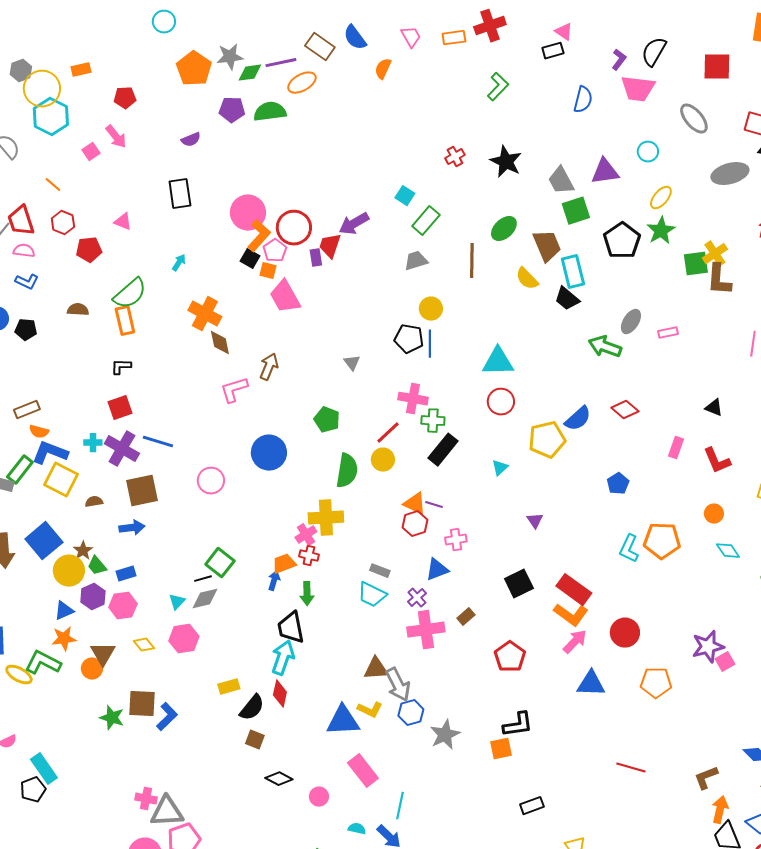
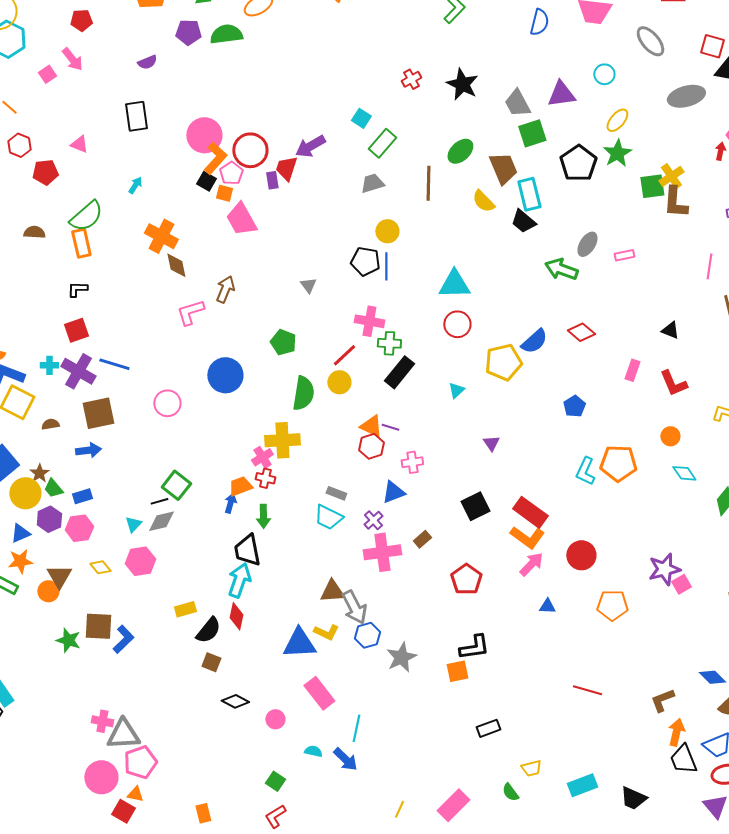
blue triangle: (591, 684) -> (547, 606), size x0.6

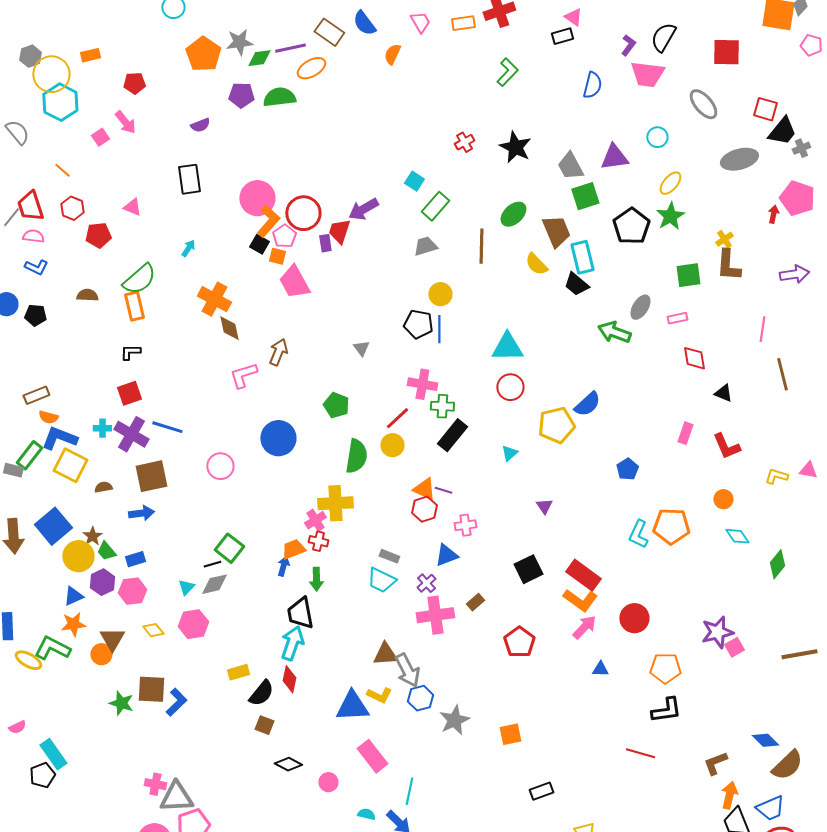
yellow cross: (671, 176) -> (724, 239), size x0.7
green square: (652, 186) -> (688, 275), moved
red diamond: (581, 332) -> (694, 358), moved, turned 40
black L-shape: (474, 647) -> (666, 710), moved

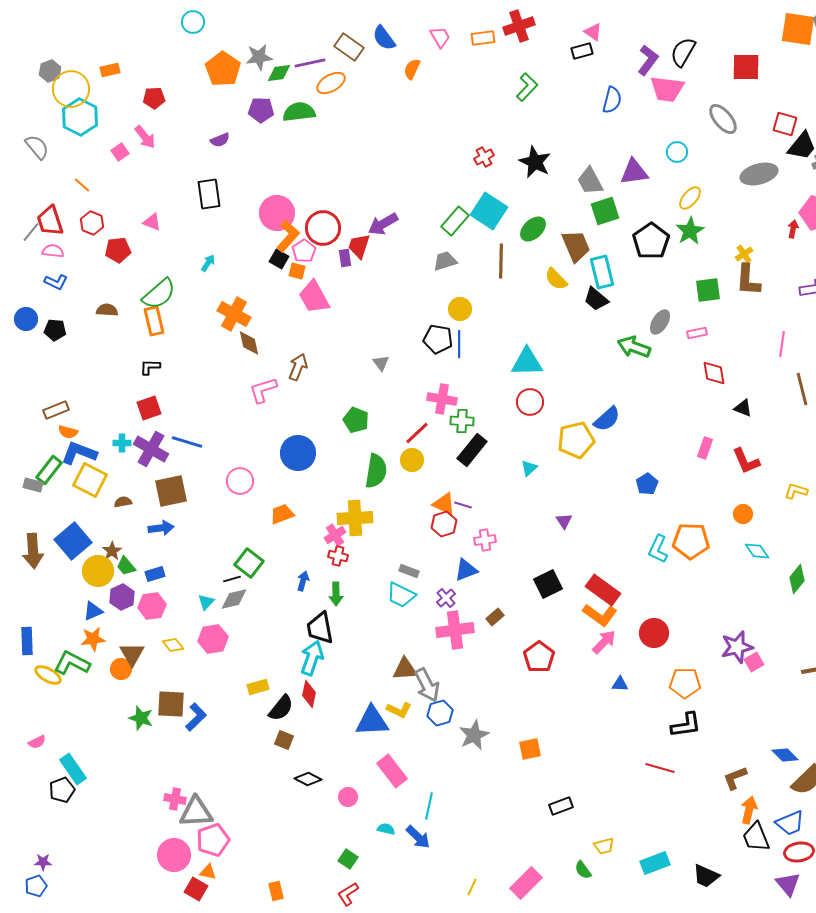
purple L-shape: (628, 45) -> (648, 60), size x1.4
cyan square: (414, 181) -> (489, 211), moved, size x1.8
orange trapezoid: (293, 549) -> (282, 514), moved

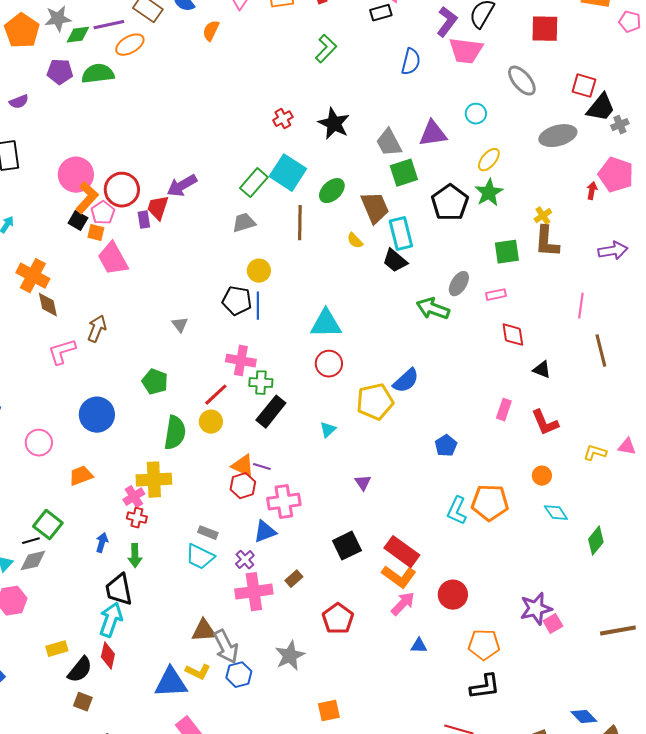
yellow semicircle: (556, 279) -> (355, 241), size x0.7
pink cross: (485, 540) -> (284, 502), size x1.5
gray star: (474, 735) -> (290, 656), moved

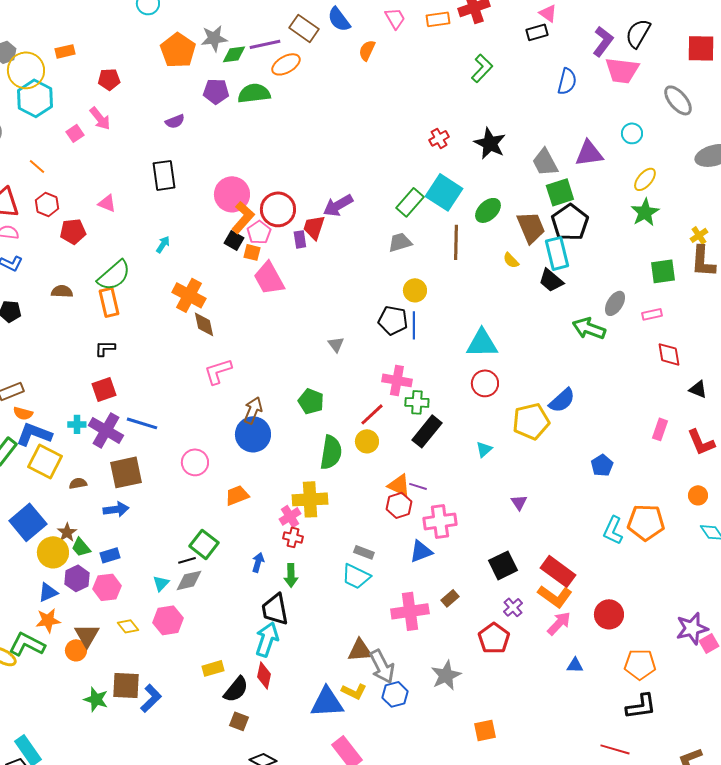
black pentagon: (450, 203) -> (570, 222), moved
brown arrow: (97, 329) -> (253, 410), moved
purple cross: (245, 560) -> (513, 607), moved

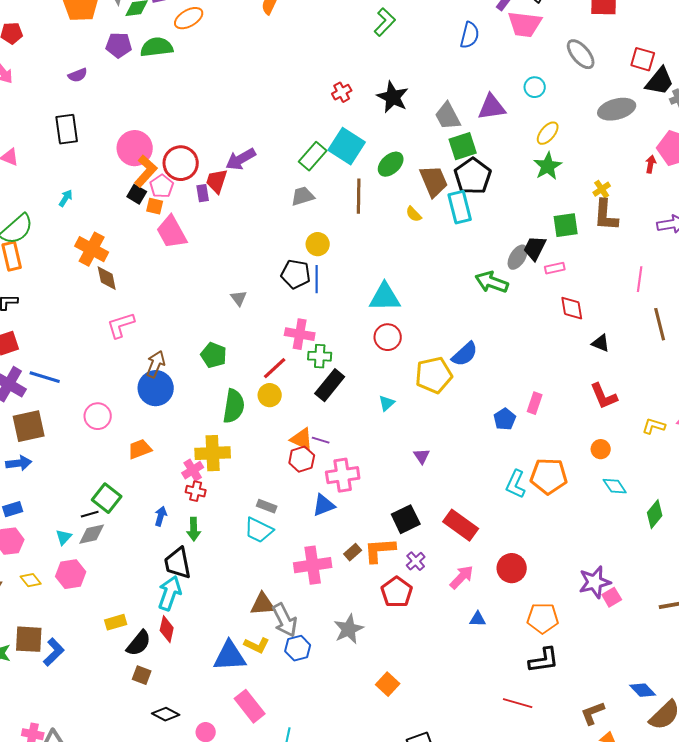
black trapezoid: (551, 280) -> (535, 248), moved, turned 76
pink rectangle: (660, 429) -> (535, 403), moved
orange L-shape: (555, 596) -> (380, 550), moved, turned 140
orange square: (485, 730) -> (388, 684), turned -35

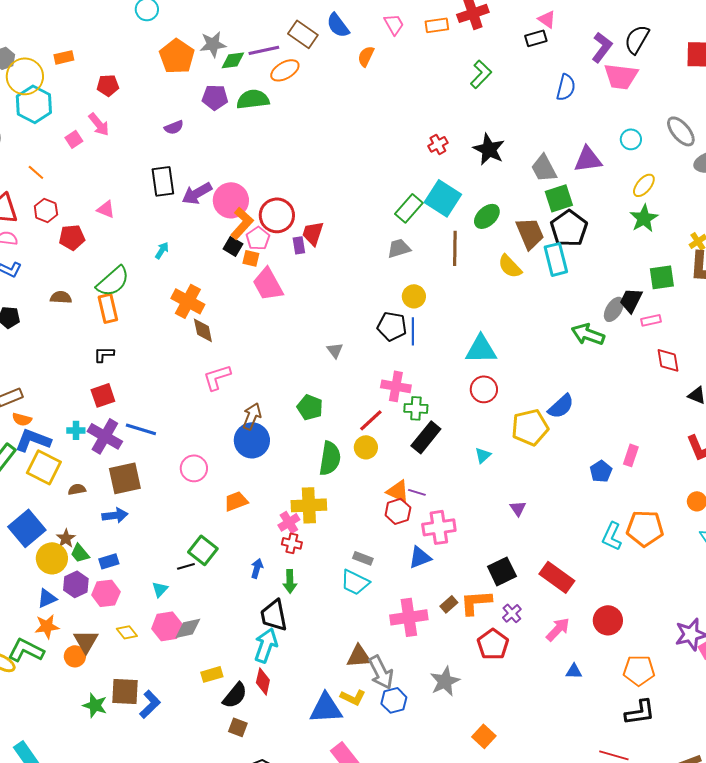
gray ellipse: (581, 54) -> (681, 131), moved
purple arrow: (241, 159) -> (197, 193), moved
yellow semicircle: (414, 214) -> (510, 266), size x1.5
gray diamond: (92, 534) -> (188, 628), moved

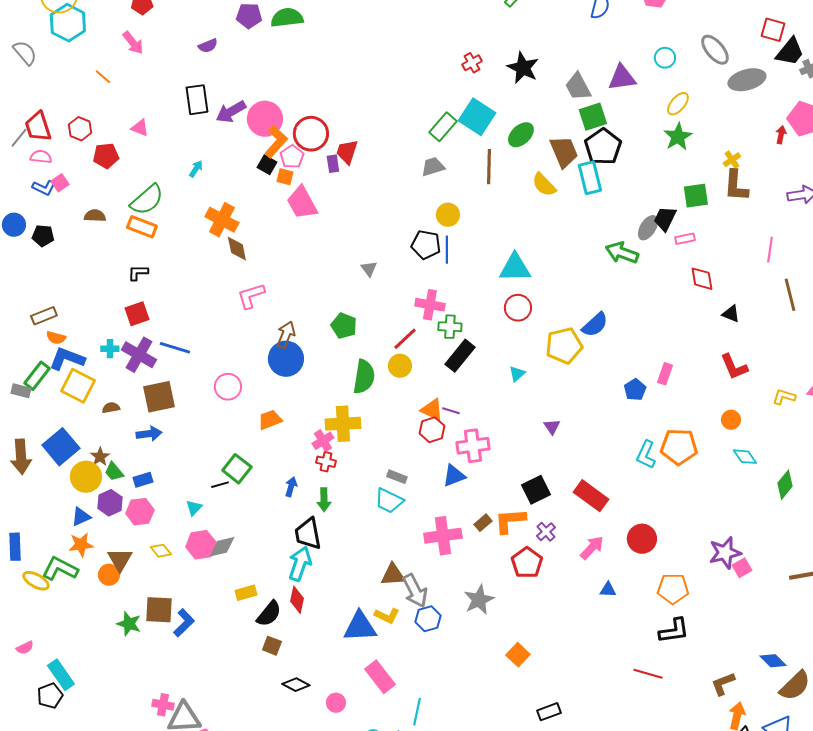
pink square: (74, 139) -> (60, 183), moved
orange line: (36, 172) -> (103, 77), moved
orange rectangle: (108, 308) -> (142, 227), turned -56

